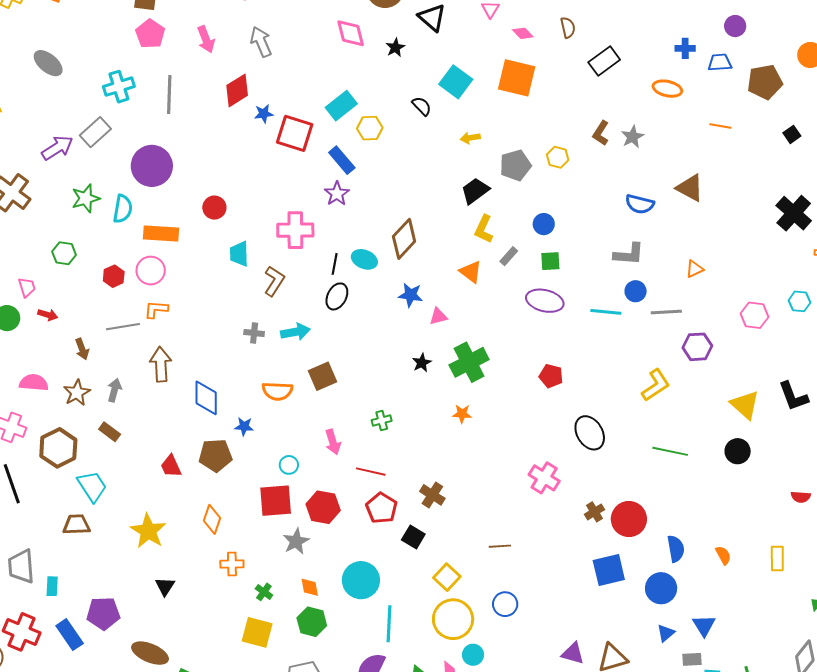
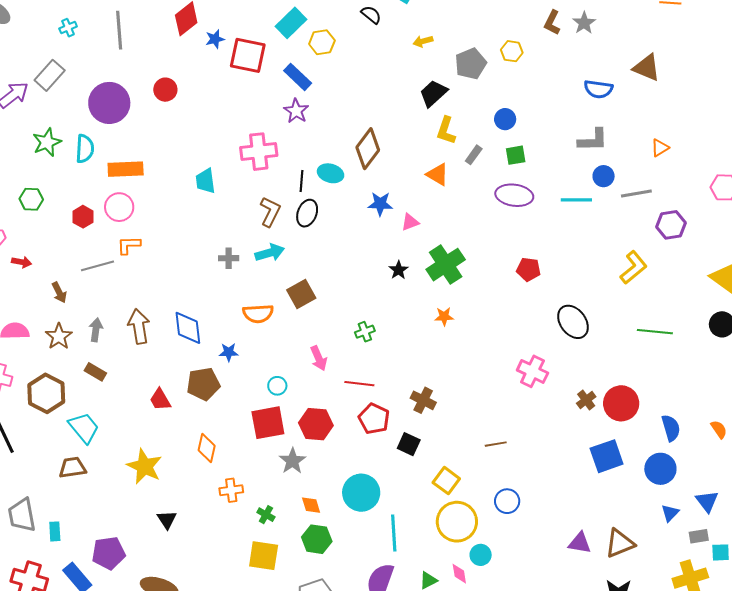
cyan cross: (119, 87) -> (68, 28), size x0.6
red circle: (214, 208) -> (165, 90), moved
brown L-shape: (274, 281) -> (270, 212), moved
brown arrow: (161, 364) -> (139, 326), moved

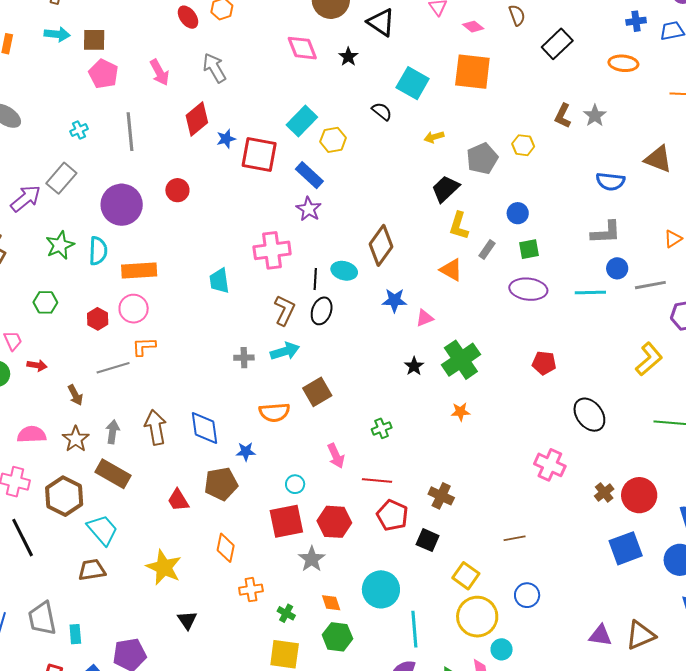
brown rectangle: (95, 372) -> (113, 474), size x1.6

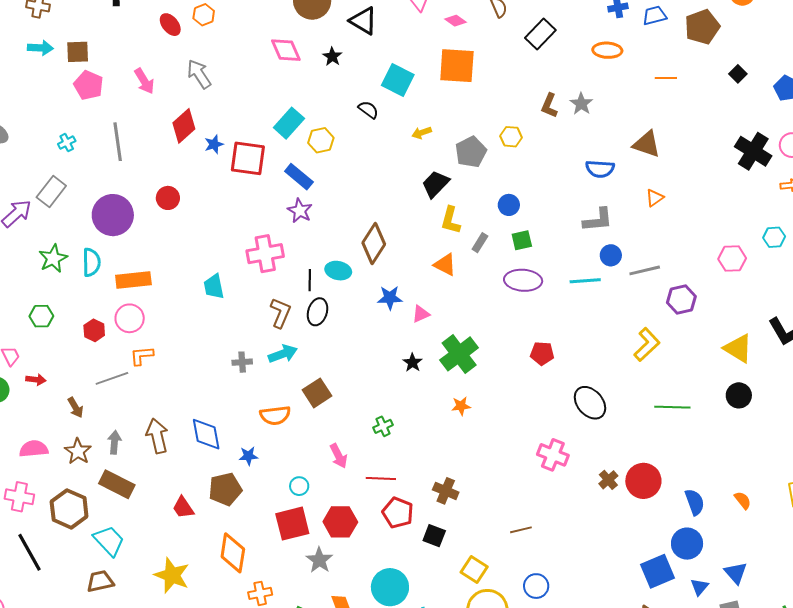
orange triangle: (673, 239) -> (655, 198), moved
orange diamond: (226, 548) -> (233, 553), size x1.4
blue square: (626, 548) -> (658, 571), moved

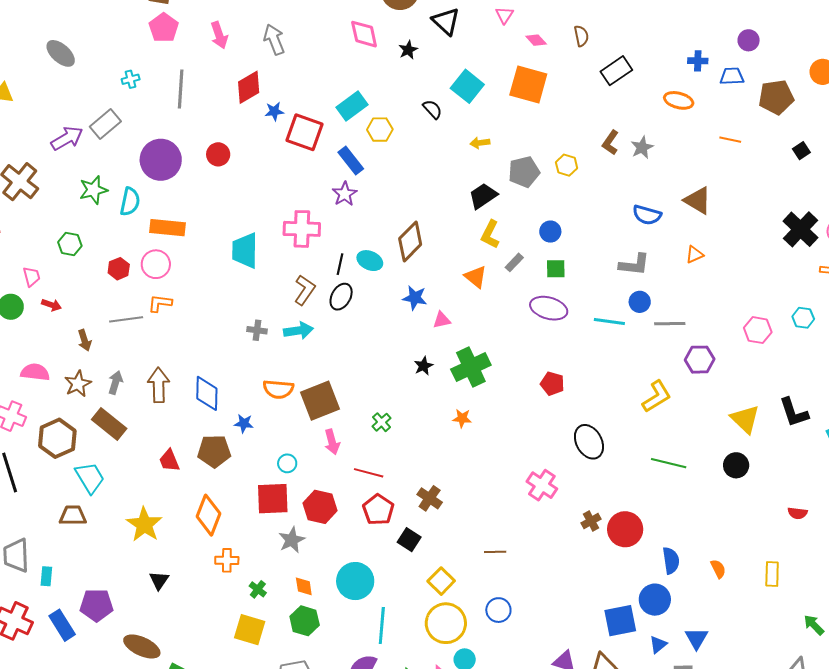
cyan trapezoid: (214, 287) -> (245, 251), size x1.4
brown square: (317, 393) -> (320, 401), moved, size x1.4
green cross: (383, 426) -> (382, 422), turned -30

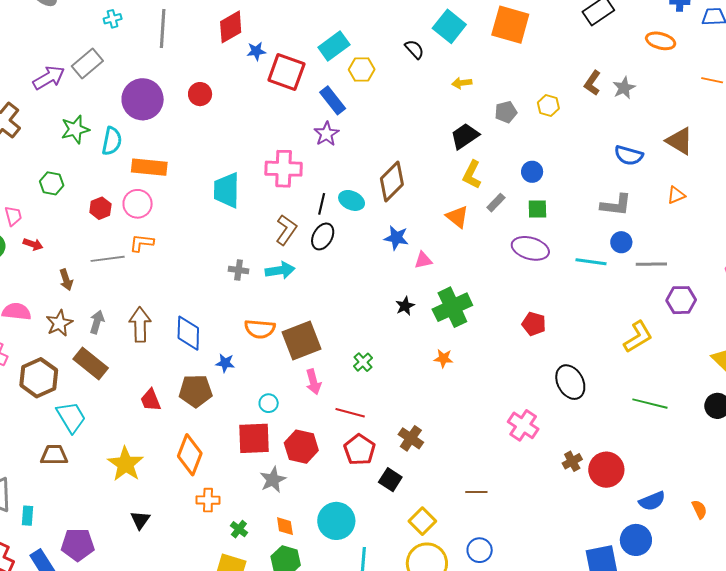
gray pentagon: (524, 172) -> (506, 112), size x0.7
blue semicircle: (671, 561) -> (652, 501), turned 76

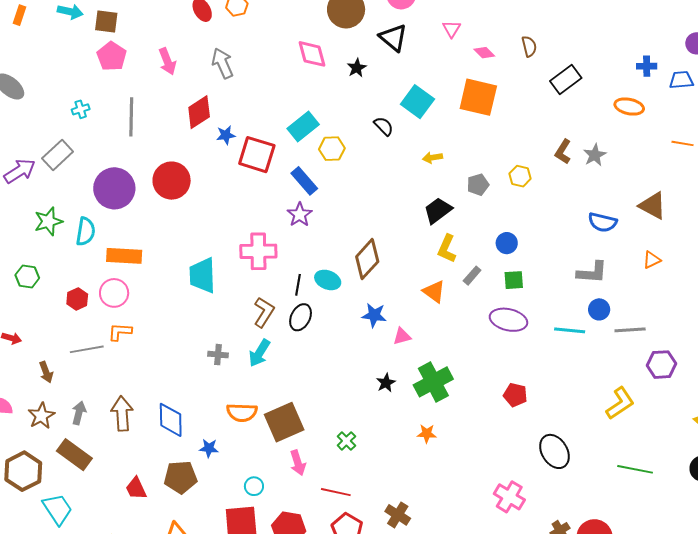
red circle: (200, 94) -> (172, 181), size x1.6
cyan arrow: (280, 270) -> (259, 353), turned 132

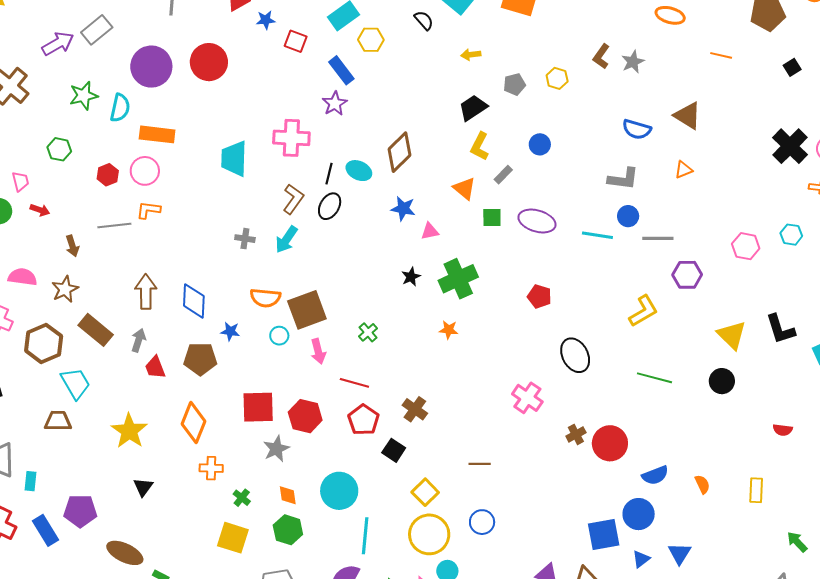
red square: (257, 155) -> (296, 41), size x0.6
green square: (514, 280) -> (492, 217), moved
gray arrow: (79, 413) -> (139, 340), moved
cyan circle: (254, 486) -> (279, 336), moved

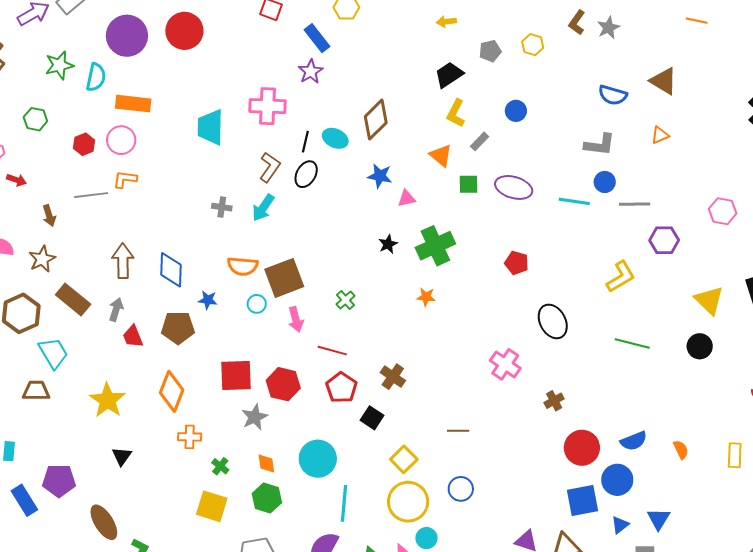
red circle: (610, 443) -> (582, 448), moved
brown ellipse: (125, 553) -> (104, 522), turned 33

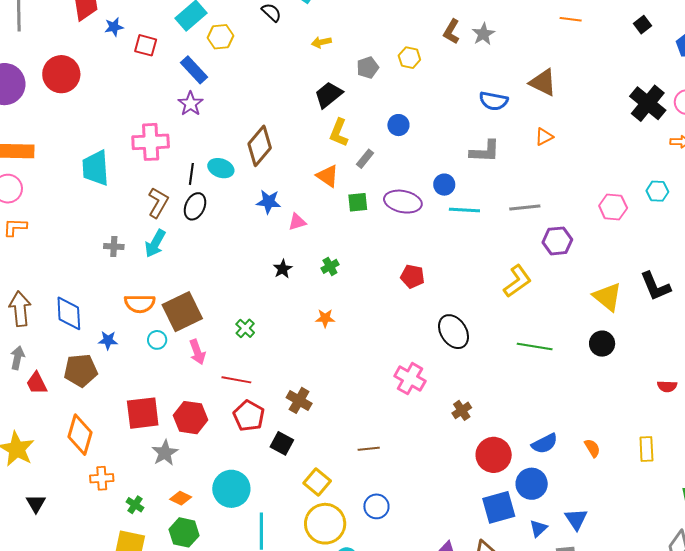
blue circle: (605, 182) -> (444, 185), moved
green cross: (435, 246) -> (330, 266), size x0.5
orange diamond: (266, 464) -> (181, 498), turned -50

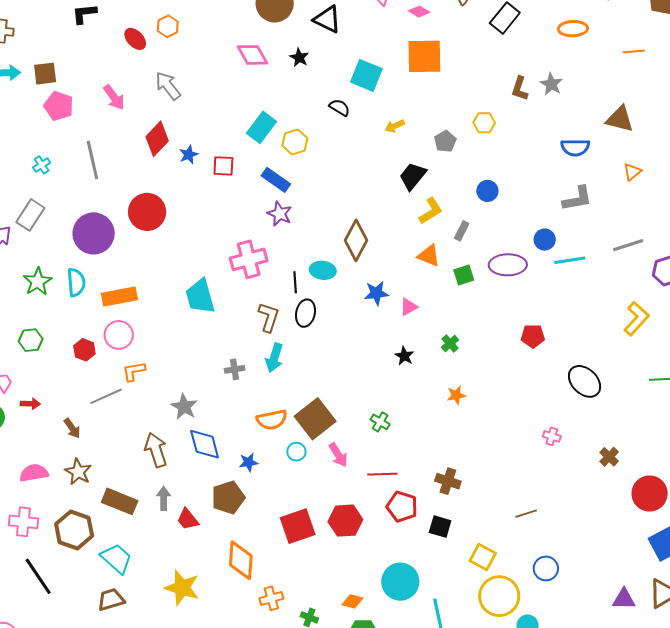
yellow L-shape: (339, 133) -> (431, 211), turned -132
pink cross: (410, 379) -> (552, 436), size x0.6
gray star: (165, 453) -> (184, 407), moved

